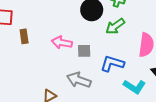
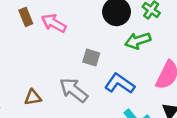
brown rectangle: (24, 36) -> (26, 17), turned -32
pink arrow: (62, 43) -> (54, 23), moved

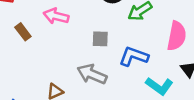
brown rectangle: (26, 17) -> (23, 32), moved

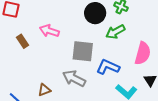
gray square: (100, 39) -> (83, 51), size x1.6

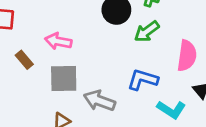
gray square: (83, 51) -> (64, 79), moved

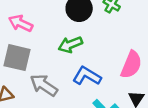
green arrow: (147, 31) -> (70, 45), moved

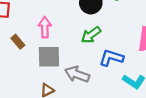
pink arrow: (21, 23) -> (45, 27), turned 78

